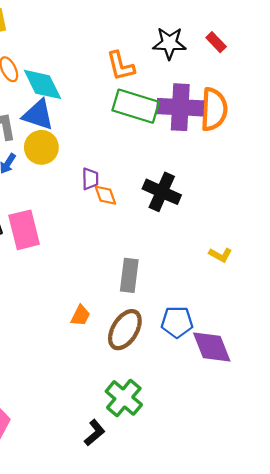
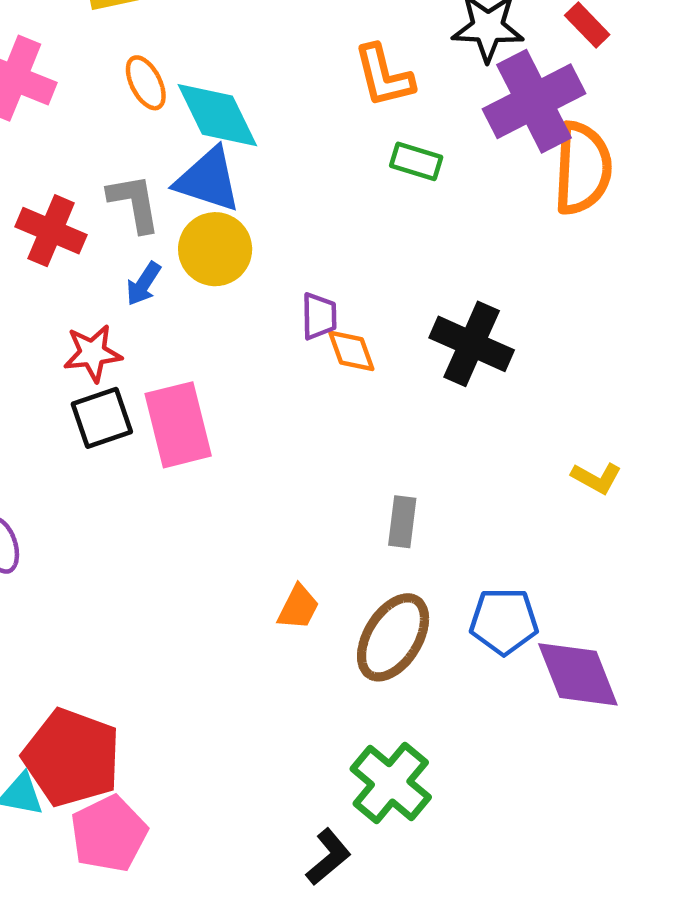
green rectangle: (136, 106) -> (416, 161), size x0.5
purple cross: (180, 107) -> (534, 101), moved, turned -30
gray rectangle: (129, 275) -> (402, 522), size x0.7

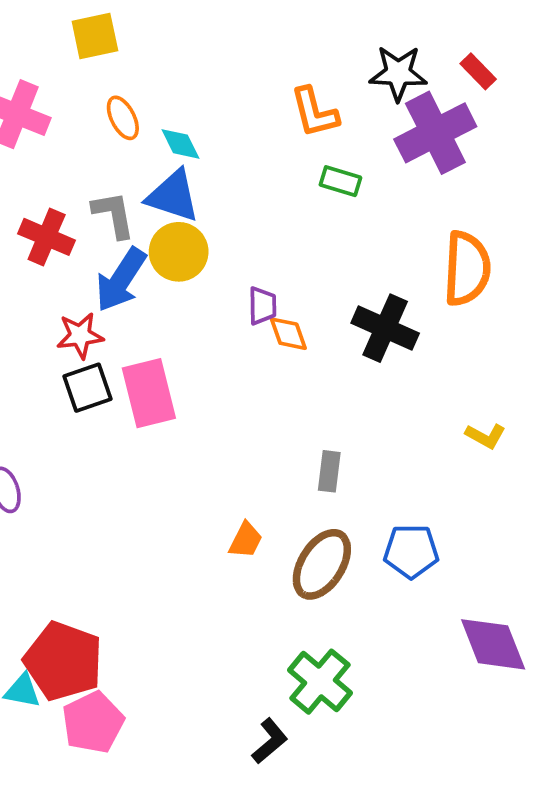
cyan diamond: (217, 115) -> (180, 144), size x0.6
orange semicircle: (583, 168) -> (467, 269), moved
blue arrow: (143, 284) -> (121, 280), size x1.8
purple diamond: (578, 674) -> (493, 644), moved

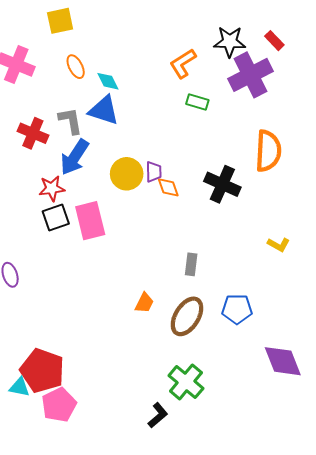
orange L-shape: (314, 112) -> (183, 63), turned 72
yellow circle: (179, 252) -> (127, 174), moved

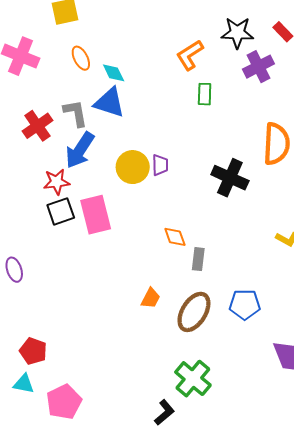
purple cross: (250, 75) -> (258, 67), size x0.7
green rectangle: (197, 102) -> (205, 94), turned 75
red cross: (33, 133) -> (37, 126), turned 32
orange diamond: (168, 187) -> (175, 237), moved
red pentagon: (42, 371) -> (33, 351), moved, size x0.6

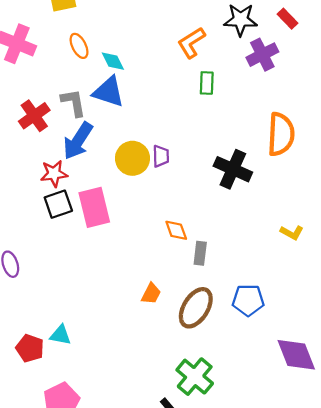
cyan triangle: (24, 384) -> (60, 335), moved

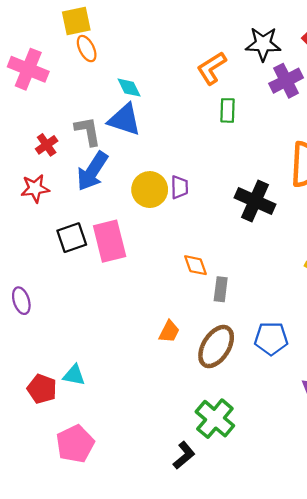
orange ellipse: (79, 46) -> (87, 49), moved
red cross: (34, 116) -> (47, 145), size x0.7
red star: (54, 174) -> (35, 188), moved

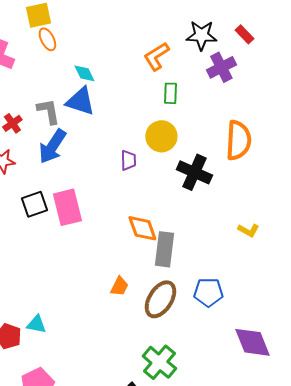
yellow circle: (150, 190) -> (161, 136), moved
orange diamond: (195, 265) -> (142, 228), size x1.4
gray rectangle: (221, 289) -> (164, 249), size x1.6

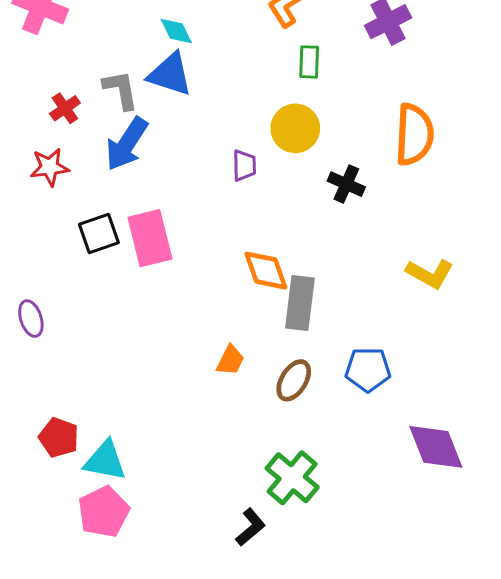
black cross: (194, 172) -> (346, 184), size x0.7
yellow L-shape: (248, 230) -> (430, 274), size x1.4
brown ellipse: (160, 299) -> (294, 380), size x0.7
cyan triangle: (36, 324) -> (105, 461), moved, size x1.4

